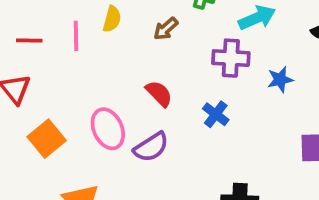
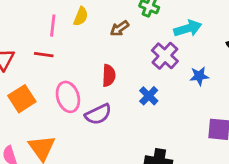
red line: (29, 40) -> (44, 55), moved
purple cross: (231, 58) -> (165, 56), turned 32
red semicircle: (159, 94) -> (109, 75), turned 40

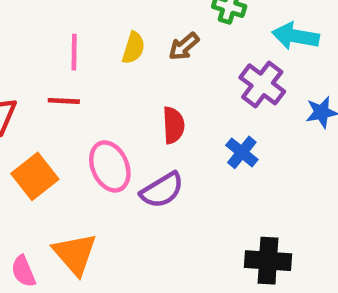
yellow semicircle: (81, 16) -> (133, 48), moved
cyan arrow: (188, 28) -> (295, 36), turned -148

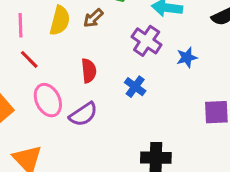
yellow semicircle: (133, 48) -> (60, 21), size x1.4
red line: (64, 101) -> (29, 59), moved, turned 45

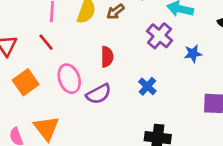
red line: (29, 59) -> (46, 42), moved
blue cross: (135, 87) -> (147, 86), moved

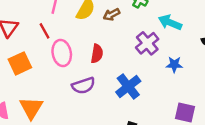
pink ellipse: (69, 79) -> (62, 53), moved
blue cross: (147, 86) -> (128, 87), size x1.5

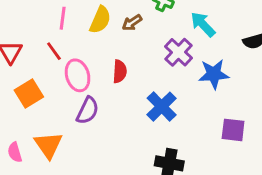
cyan arrow: (170, 22) -> (203, 24), turned 30
blue star: (174, 65) -> (214, 74), size x1.5
purple semicircle: (83, 86) -> (88, 111), moved, turned -40

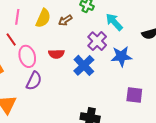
red semicircle: (120, 71) -> (56, 54), turned 84
blue cross: (162, 107) -> (84, 65), moved

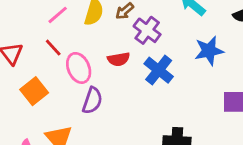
pink line: (17, 17) -> (58, 15), turned 49
purple cross: (97, 41) -> (147, 30), moved

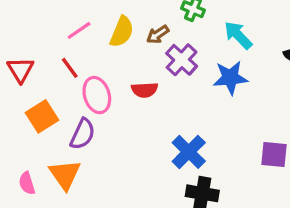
blue star: (209, 51) -> (230, 78), moved
blue cross: (159, 70) -> (189, 152), moved
purple semicircle: (92, 100) -> (83, 134), moved

